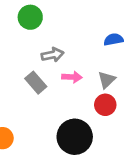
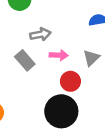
red circle: (105, 105) -> (70, 81), moved

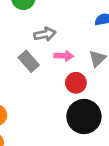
black circle: (61, 111) -> (84, 117), moved

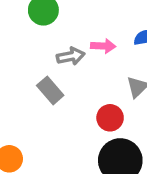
pink arrow: (64, 56) -> (103, 46), moved

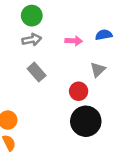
gray arrow: (71, 56) -> (32, 40), moved

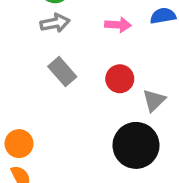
gray triangle: (98, 70) -> (154, 100), moved
red circle: (79, 91) -> (120, 79), moved

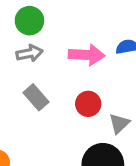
pink arrow: (118, 25) -> (87, 55), size x1.5

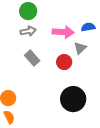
gray triangle: (119, 123) -> (80, 48), moved

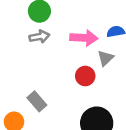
gray rectangle: (32, 58) -> (37, 101), moved

